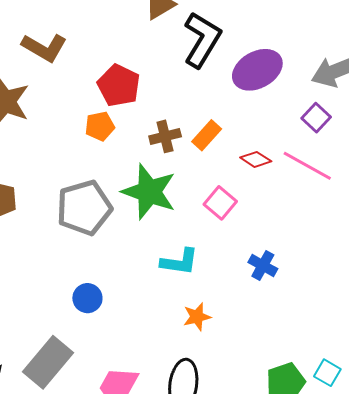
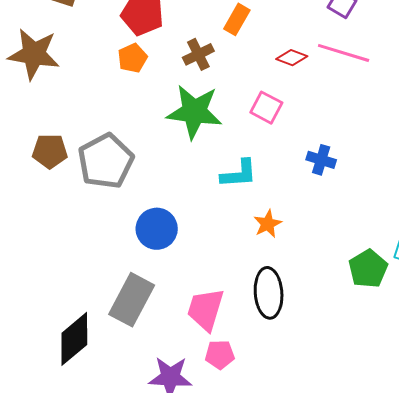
orange rectangle: (207, 135) -> (237, 19), moved
gray pentagon: (84, 208) -> (106, 161), moved
blue circle: (87, 298) -> (157, 229), size x1.4

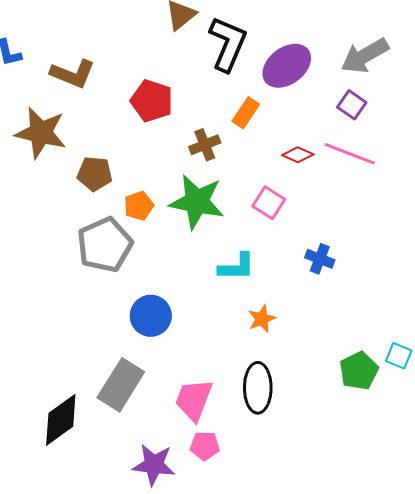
orange pentagon: (132, 58) -> (139, 206), moved
brown pentagon: (50, 151) -> (95, 174), moved

